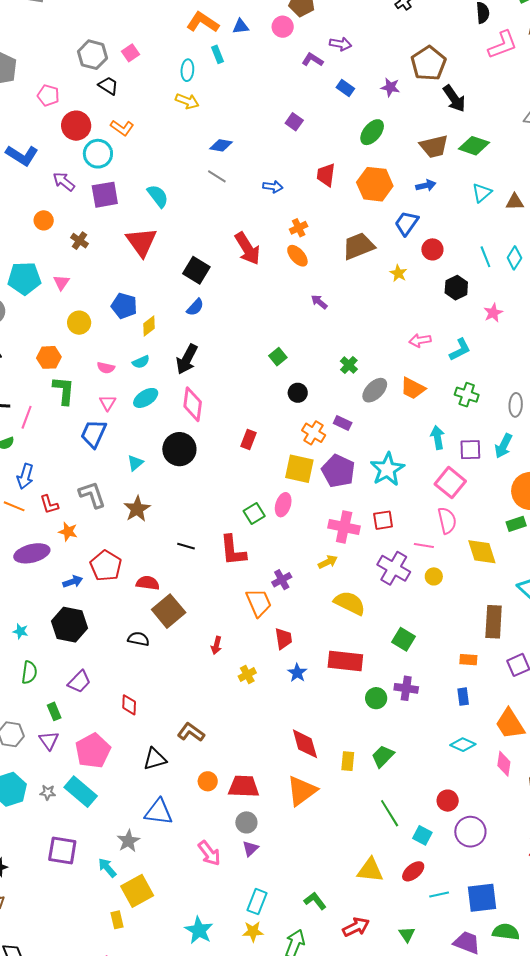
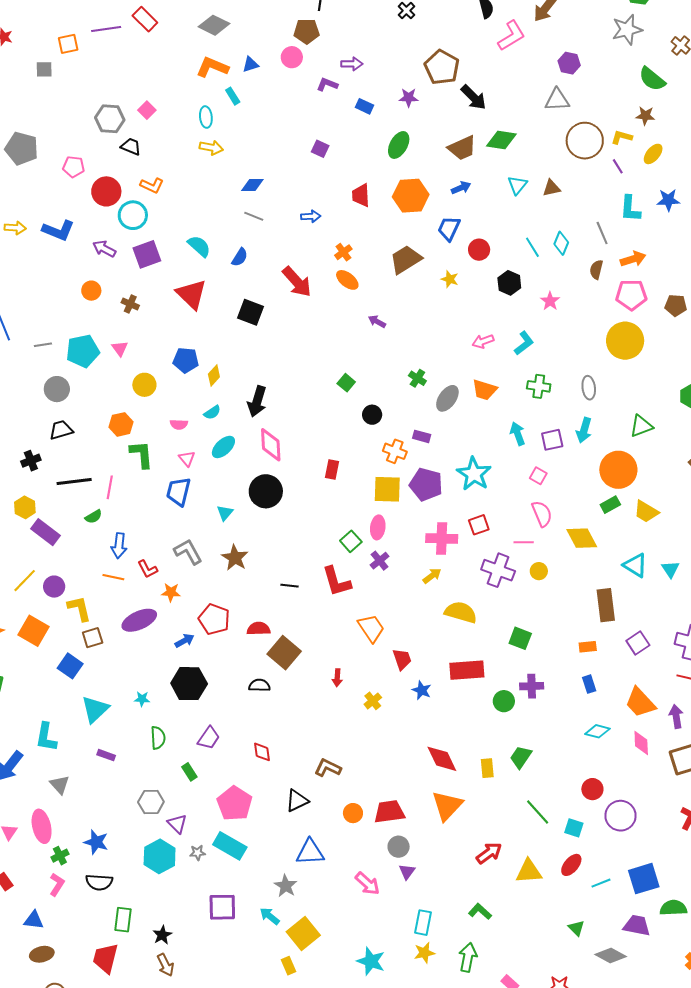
blue semicircle: (195, 307) -> (240, 257), moved
pink square: (450, 483) -> (538, 476), size x0.6
purple cross: (282, 580) -> (380, 561), moved
purple triangle: (49, 740) -> (177, 824), moved
red arrow: (356, 927) -> (489, 853), moved

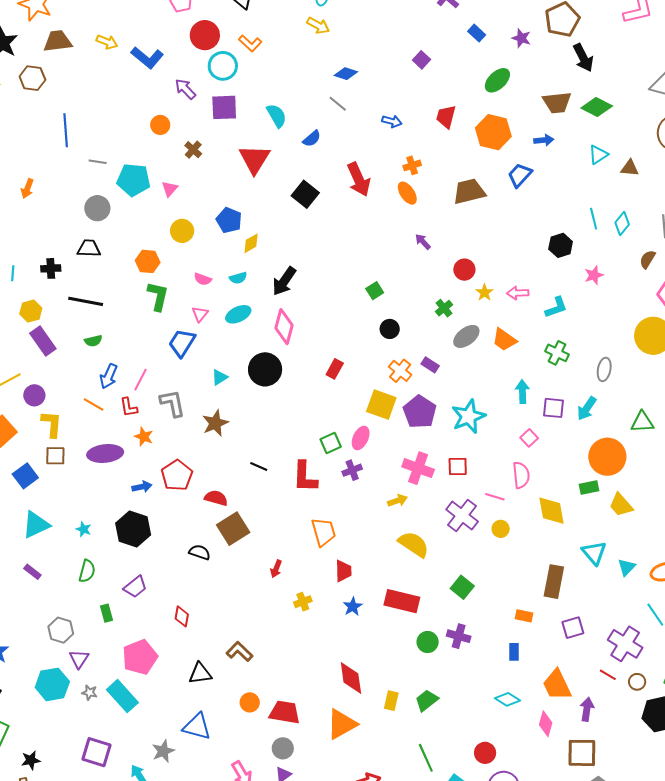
red circle: (479, 250) -> (464, 270), moved
yellow star: (450, 279) -> (484, 292), moved
pink line: (110, 487) -> (140, 380), moved

